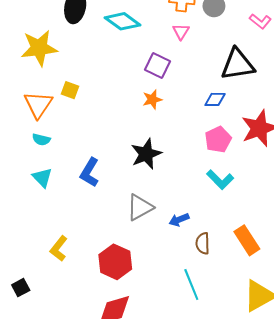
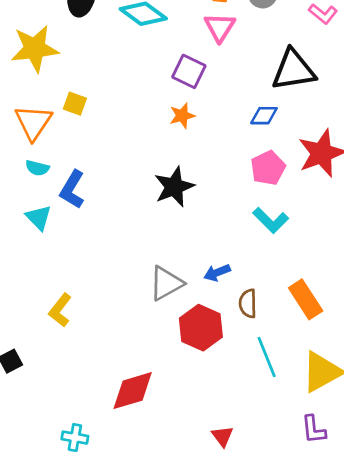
pink triangle: (181, 32) -> (220, 27), size x1.4
blue L-shape: (90, 172) -> (72, 189), moved
gray triangle: (140, 207) -> (166, 283), moved
red hexagon: (115, 262) -> (201, 328), moved
cyan line: (191, 284) -> (267, 357), moved

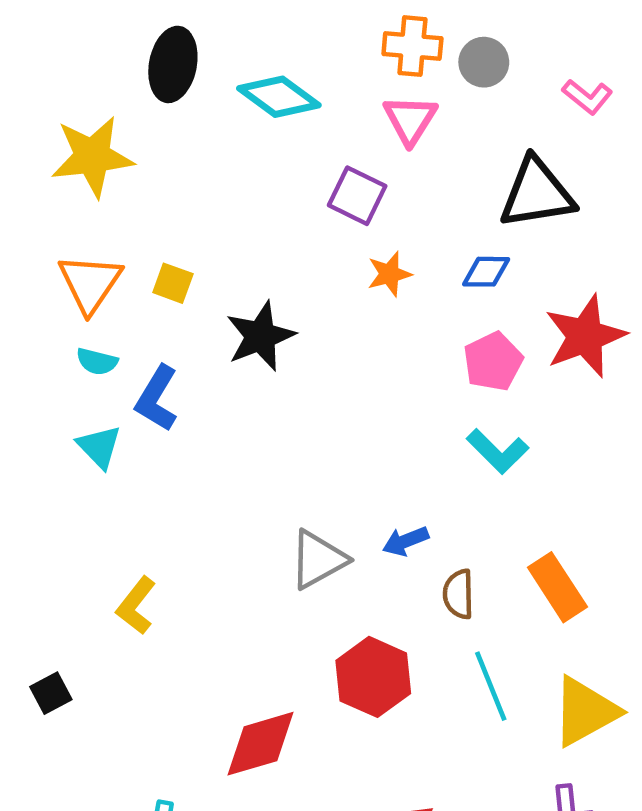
yellow square: (75, 104) -> (173, 283), moved
orange star: (182, 116) -> (389, 274), moved
black star: (174, 187) -> (260, 336), moved
red hexagon: (201, 328) -> (373, 677), moved

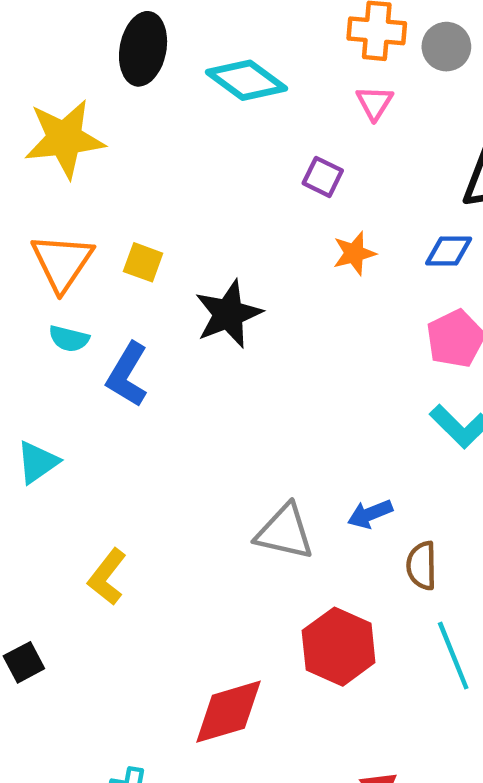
pink triangle: (410, 120) -> (374, 103), size x0.7
purple square: (357, 196) -> (323, 177), size x0.7
cyan triangle: (99, 447) -> (37, 462), moved, turned 39
gray triangle: (318, 560) -> (285, 532), turned 42

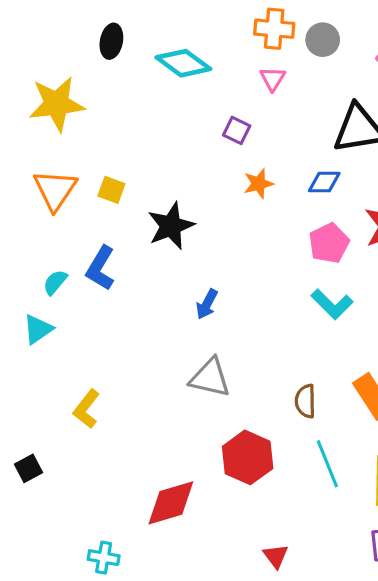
black ellipse: (143, 49) -> (111, 41), size x0.7
cyan semicircle: (69, 339) -> (55, 282), moved, turned 116
blue arrow: (370, 514) -> (207, 304), moved, turned -40

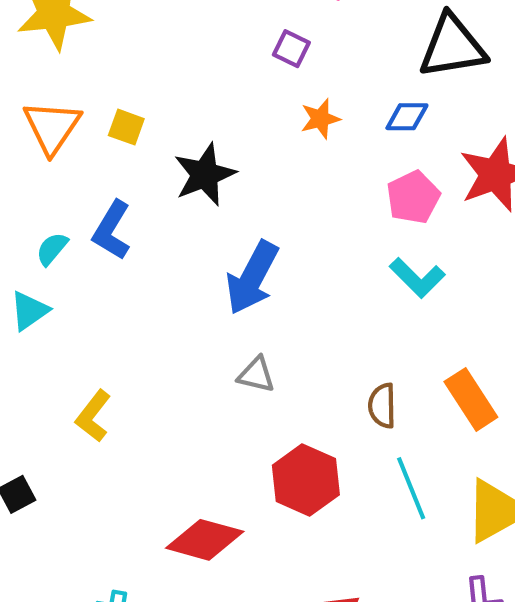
blue arrow: (207, 304) -> (252, 278), size x1.8
gray triangle: (210, 378) -> (256, 375), size x0.7
red diamond: (171, 503) -> (205, 540), turned 32

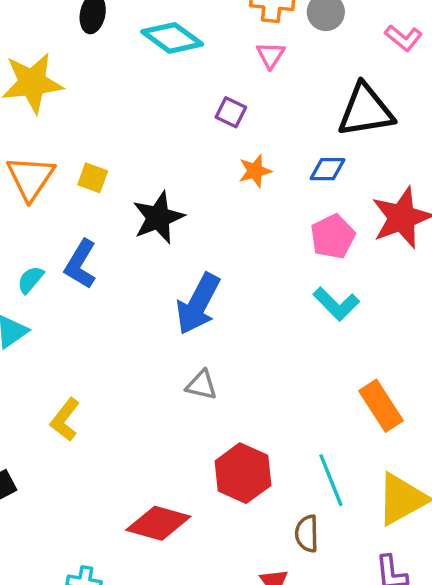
brown semicircle: (382, 406) -> (307, 534), moved

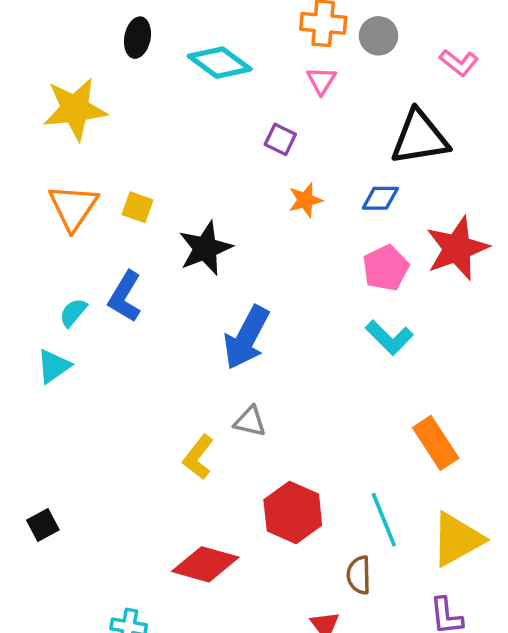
yellow L-shape: (65, 420) -> (198, 457), moved

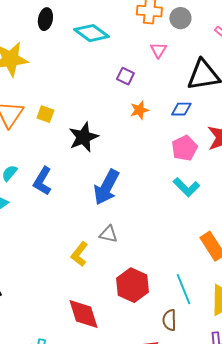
pink triangle: (321, 80) -> (158, 50), moved
blue L-shape: (125, 296) -> (42, 181), moved
red diamond: (205, 564) -> (83, 314), turned 57

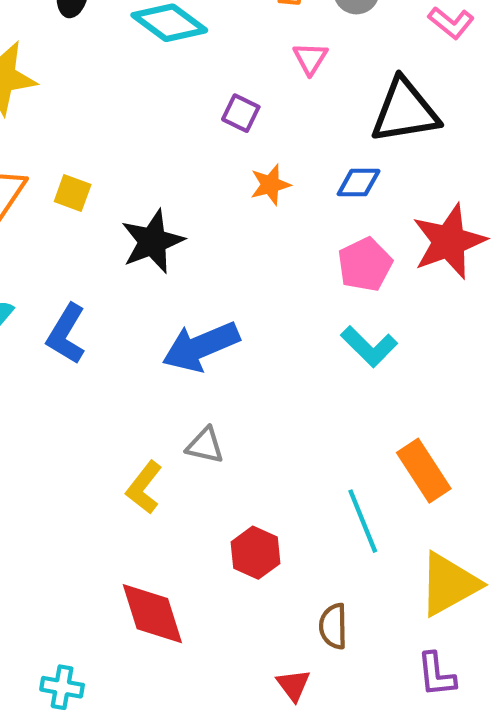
blue arrow: (106, 187) -> (201, 347), turned 39
red hexagon: (132, 285) -> (256, 553), size x0.7
cyan line: (183, 289) -> (363, 521), moved

